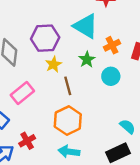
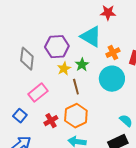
green star: (87, 60) -> (82, 65), moved
cyan circle: (111, 76) -> (112, 79), size x1.6
red cross: (27, 141) -> (51, 121), moved

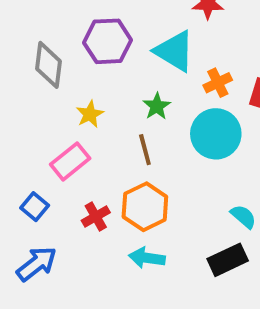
purple hexagon: (57, 47) -> (108, 41), moved
gray diamond: (27, 59) -> (48, 65), moved
yellow star: (64, 69) -> (90, 114), moved

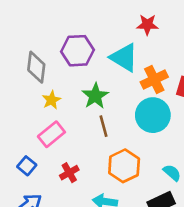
orange cross: (218, 83) -> (154, 79), size x1.4
green star: (157, 106) -> (95, 96), moved, size x1.4
yellow star: (90, 114) -> (51, 100), moved
orange hexagon: (145, 207) -> (124, 166), moved

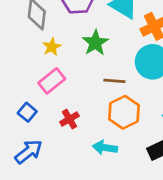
brown line: (104, 126) -> (114, 81), moved, turned -70

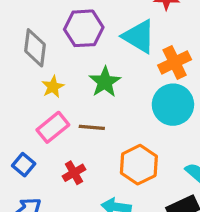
brown line: (114, 81) -> (92, 127), moved

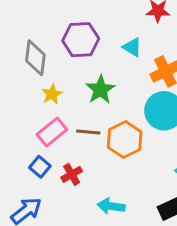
cyan triangle: (139, 36) -> (132, 47), size x0.6
blue square: (24, 165) -> (40, 167), moved
orange hexagon: (139, 165) -> (125, 140), moved

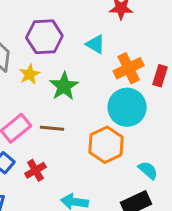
yellow star: (52, 94) -> (29, 74), moved
orange hexagon: (125, 140) -> (106, 145), moved

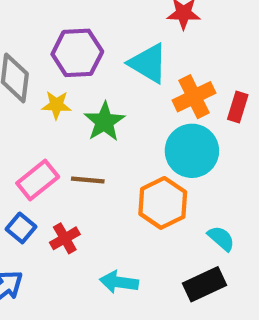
cyan triangle: (95, 44) -> (148, 63), size x1.5
yellow star: (29, 74) -> (56, 105), turned 30

